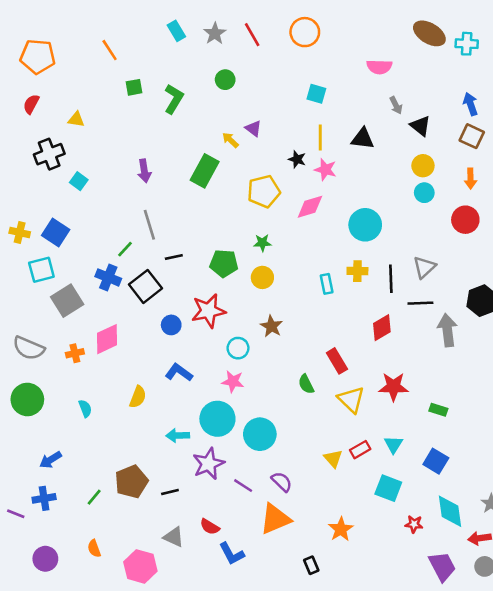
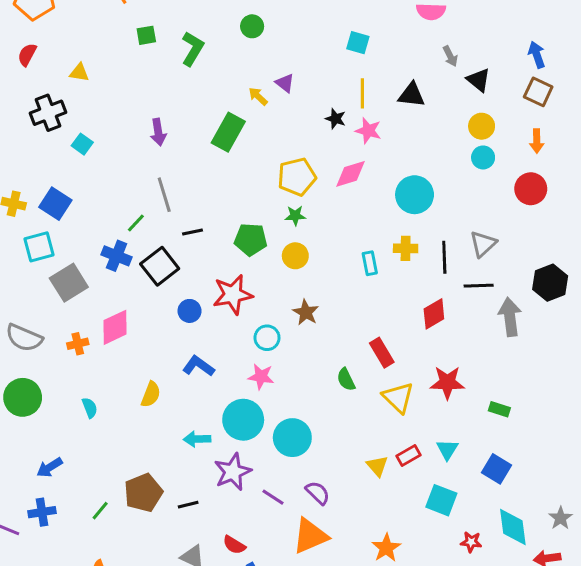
yellow pentagon: (264, 191) -> (297, 177), moved

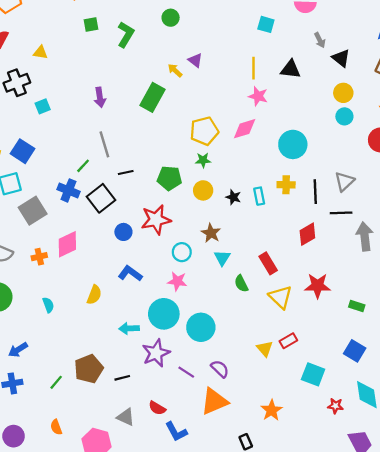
cyan square: (358, 43) -> (266, 24), moved
black star: (336, 119) -> (233, 197), moved
cyan square: (82, 144) -> (43, 106), turned 32
cyan triangle: (447, 450) -> (222, 258), moved

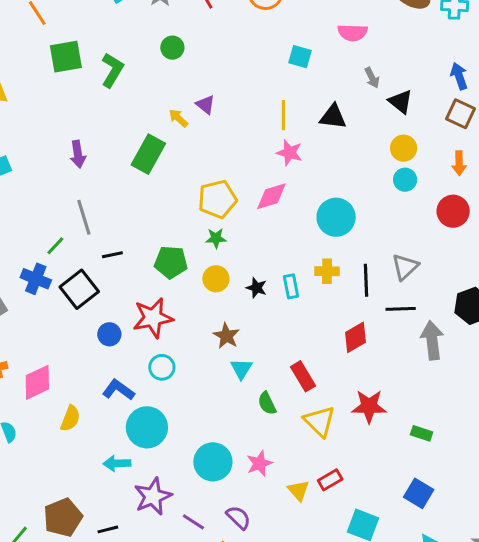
green square: (91, 24) -> (66, 57), size x1.6
pink diamond: (67, 244) -> (37, 382), moved
cyan circle: (182, 252) -> (162, 367), moved
pink star: (177, 281) -> (259, 463), moved, turned -30
cyan circle: (164, 314) -> (147, 427), moved

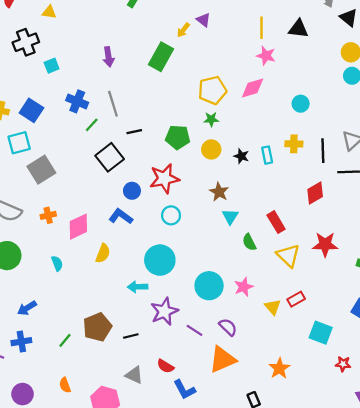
yellow arrow: (178, 118) -> (183, 30), turned -96
cyan circle: (336, 217) -> (301, 104), size x0.6
blue cross: (36, 279) -> (77, 101), moved
blue L-shape: (118, 390) -> (121, 216), moved

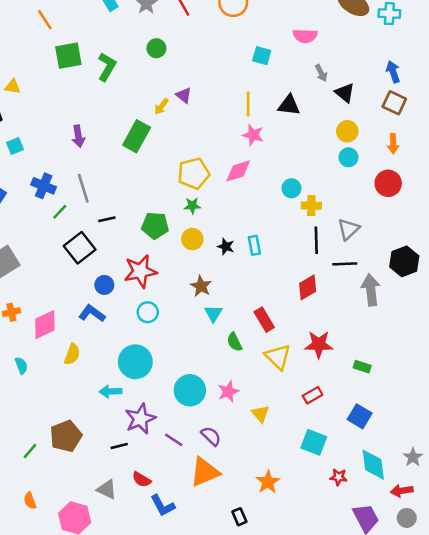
yellow cross: (294, 144) -> (311, 206), moved
red rectangle: (296, 299) -> (313, 395), moved
black line: (131, 336) -> (119, 446), moved

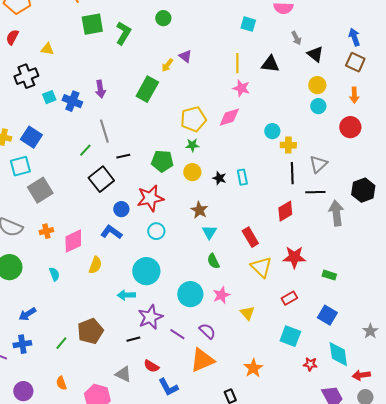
blue cross: (44, 186) -> (72, 101), moved
green semicircle: (234, 342) -> (213, 261), moved
gray star: (413, 457) -> (370, 331), moved

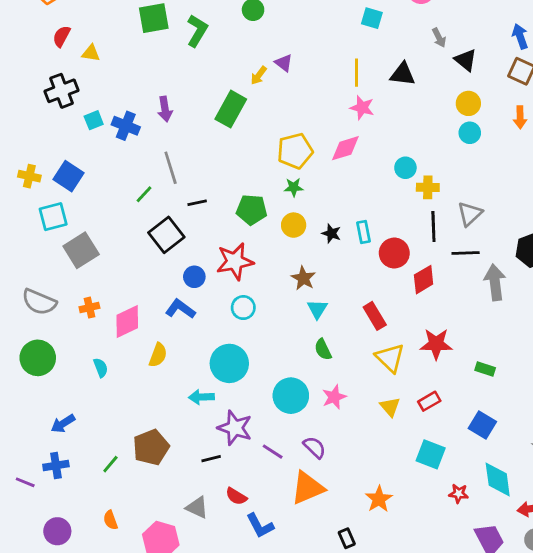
red semicircle: (12, 37) -> (62, 36), moved
red circle: (350, 127) -> (394, 253), moved
yellow triangle: (247, 313) -> (390, 407), moved
purple star: (150, 317) -> (235, 428), turned -30

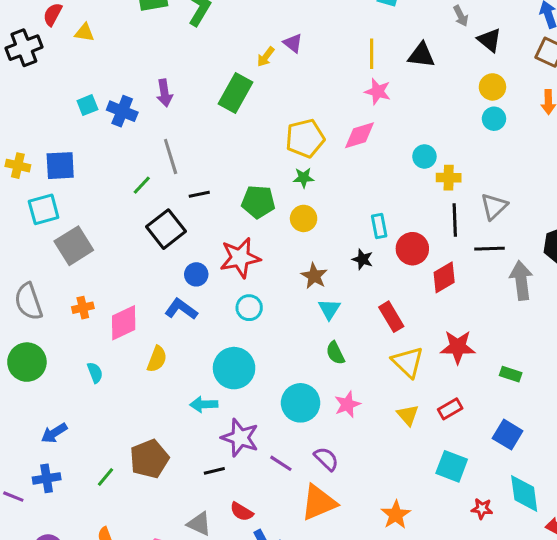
black cross: (62, 91) -> (24, 48), moved
blue square: (69, 176) -> (60, 166), turned -36
black star: (331, 233) -> (362, 259), moved
gray semicircle: (39, 302) -> (28, 302), turned 48

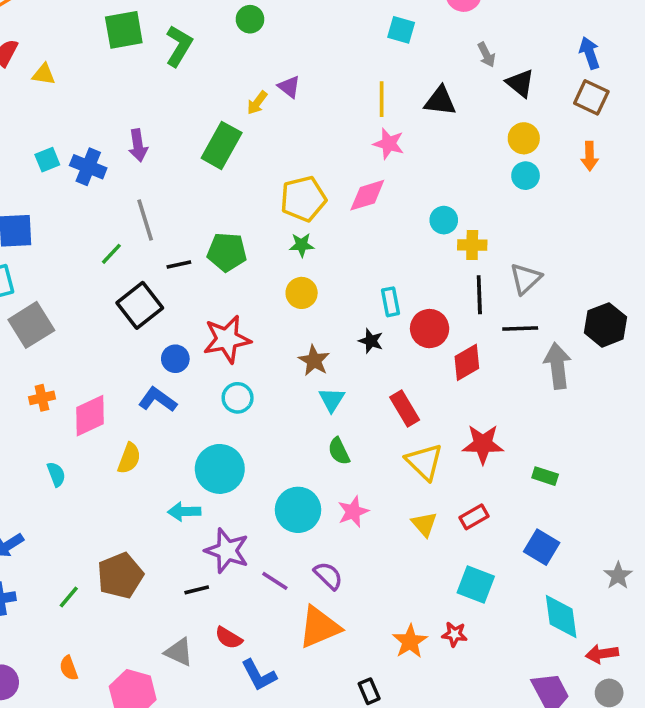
green pentagon: (258, 202) -> (227, 252), moved
red star: (482, 509) -> (454, 634), moved

